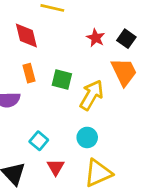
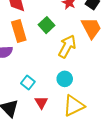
orange rectangle: (29, 73) -> (19, 31), size x1.5
green square: (62, 80) -> (47, 25), moved, turned 35

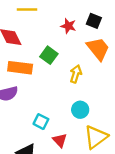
orange rectangle: (19, 31) -> (20, 68), turned -55
yellow arrow: (67, 46) -> (76, 74), size x0.7

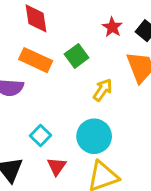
cyan circle: (80, 110) -> (94, 136), size x1.5

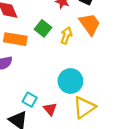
yellow arrow: (103, 90) -> (66, 35), moved
cyan square: (40, 135) -> (30, 100), moved

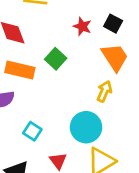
yellow arrow: (66, 35) -> (104, 91), moved
cyan square: (30, 100) -> (32, 131), moved

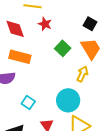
red star: (82, 26) -> (45, 24), moved
green square: (56, 59) -> (63, 48), moved

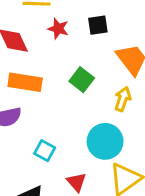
black square: (90, 24) -> (98, 25), moved, turned -32
green square: (63, 48) -> (82, 80), moved

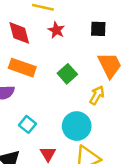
black square: (98, 25) -> (98, 29), moved

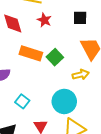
orange rectangle: (22, 68) -> (31, 53), moved
yellow arrow: (97, 95) -> (81, 75), turned 49

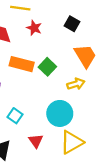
black square: (80, 18) -> (72, 24), turned 32

